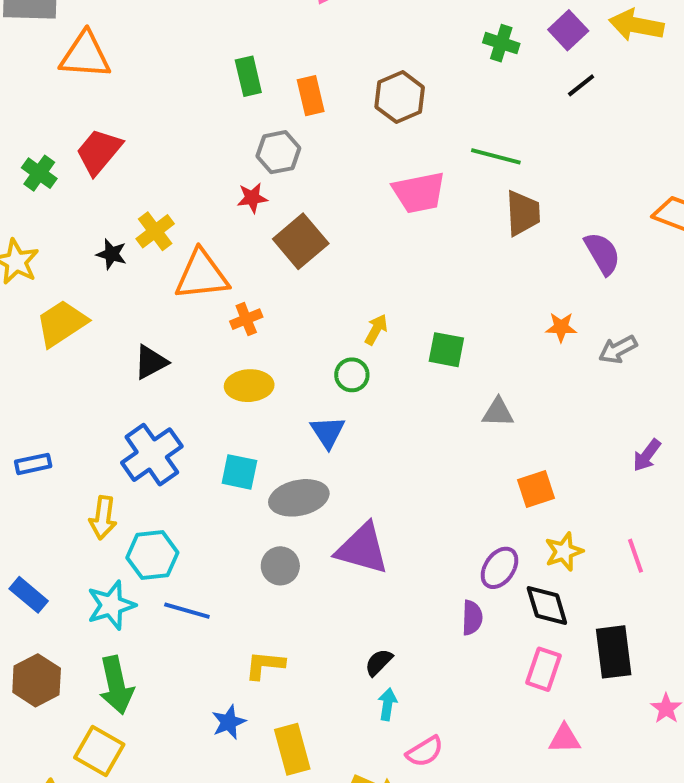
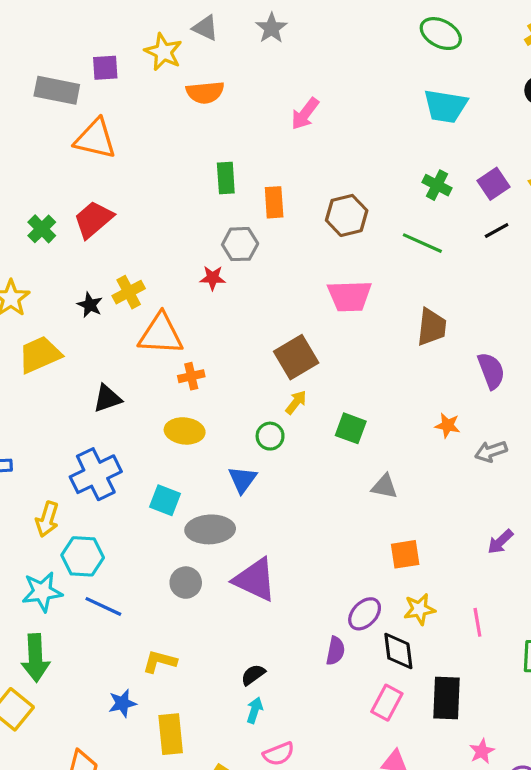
green line: (496, 156) -> (422, 243), moved
brown square: (301, 241) -> (296, 357), moved

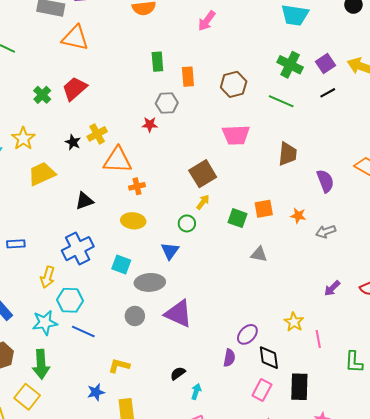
green cross: (437, 185) -> (290, 65), size x1.4
orange square: (405, 554) -> (264, 209), moved
yellow star: (419, 609) -> (294, 322), moved, turned -30
cyan arrow: (255, 710) -> (196, 391), moved

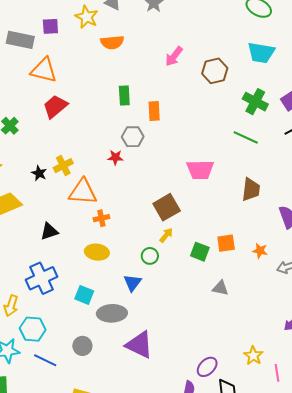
brown hexagon: (234, 84) -> (215, 71), moved
red trapezoid: (75, 89) -> (55, 106), moved
gray circle: (135, 316) -> (82, 346), moved

